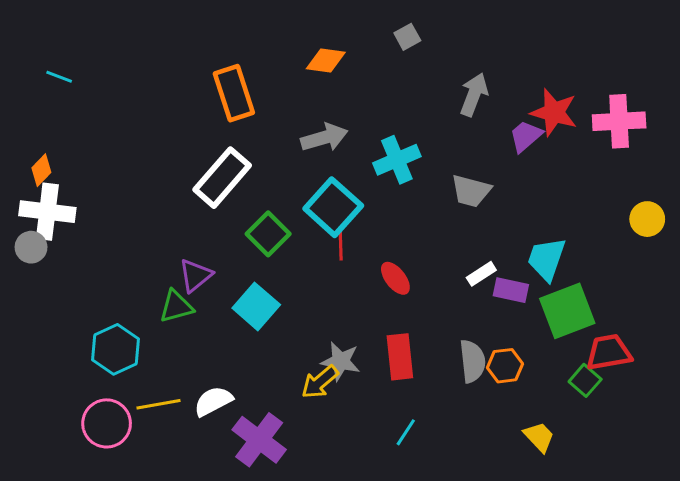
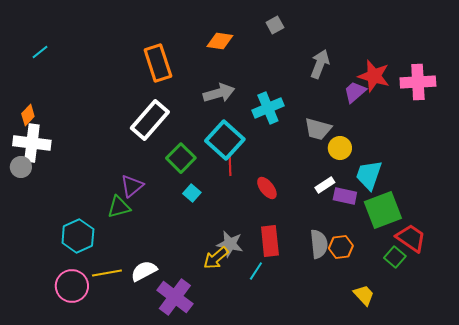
cyan line: (59, 77) -> (40, 52), turned -60
yellow circle: (647, 219) -> (340, 148), moved
cyan square: (256, 306) -> (192, 193), moved, size x0.6
red trapezoid: (609, 352) -> (411, 238), turned 44
cyan line: (406, 432) -> (256, 271), moved

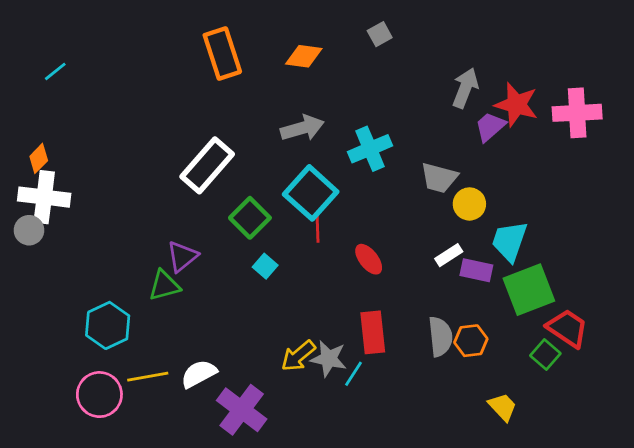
orange rectangle: (158, 63) -> (222, 53), moved
gray arrow: (320, 64) -> (465, 88), moved
gray star: (230, 244) -> (329, 359), moved

